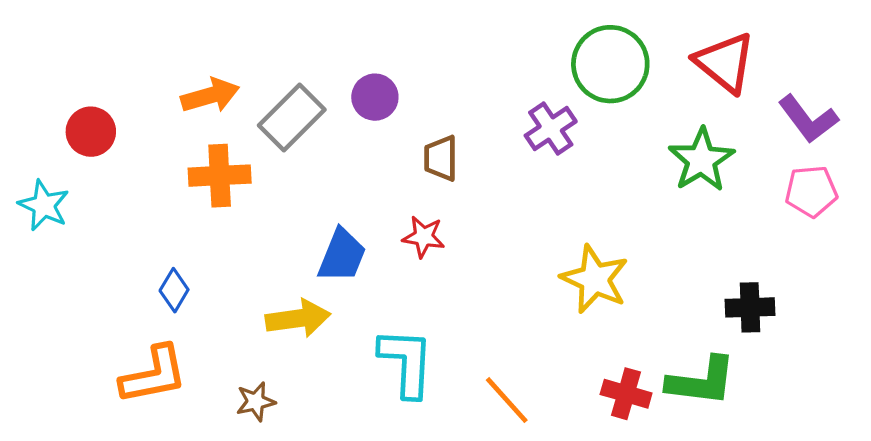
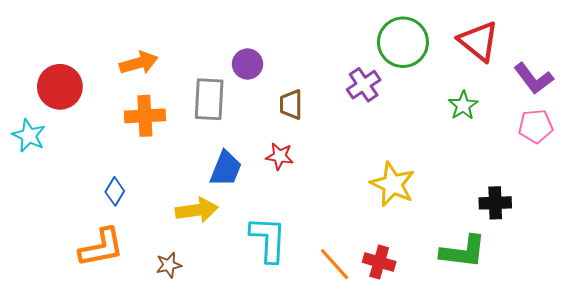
gray rectangle: (292, 117) -> (209, 99), moved, turned -42
red circle: (91, 132) -> (60, 87), size x1.4
green star: (701, 160) -> (463, 105), size x0.7
red cross: (626, 394) -> (379, 262), moved

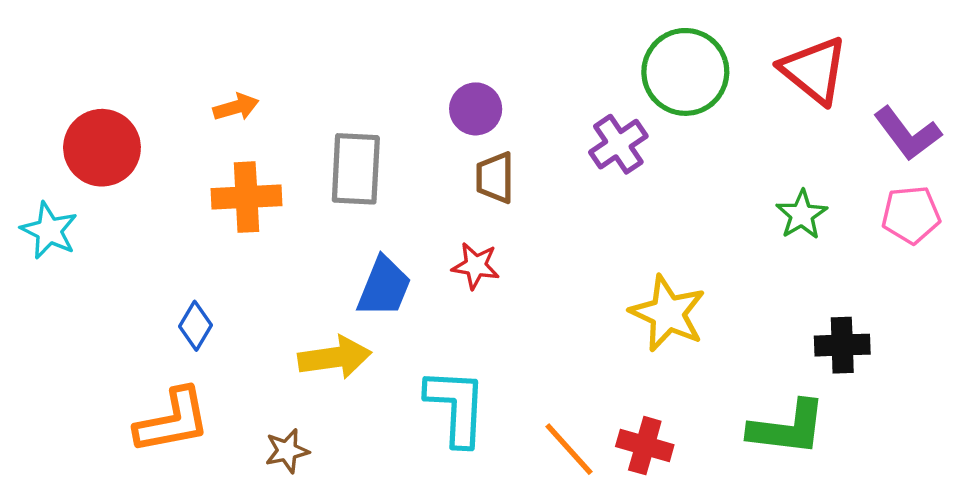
orange arrow: (139, 63) -> (236, 107), size x0.7
purple circle: (248, 64) -> (476, 109), moved
green star: (463, 105) -> (802, 215), moved

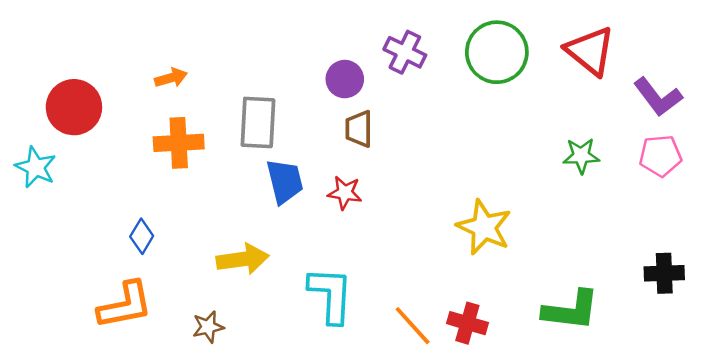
purple cross: (618, 144) -> (405, 52), moved, turned -30
green star: (802, 215) -> (581, 156), turned 30
blue trapezoid: (384, 287) -> (285, 181), moved, turned -36
black cross: (842, 345) -> (664, 273), moved

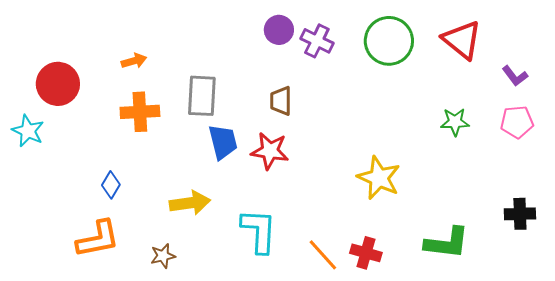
purple circle: (345, 79) -> (279, 30), moved
purple L-shape: (658, 97) -> (515, 76), size x0.7
red star: (345, 193) -> (270, 151), size x1.4

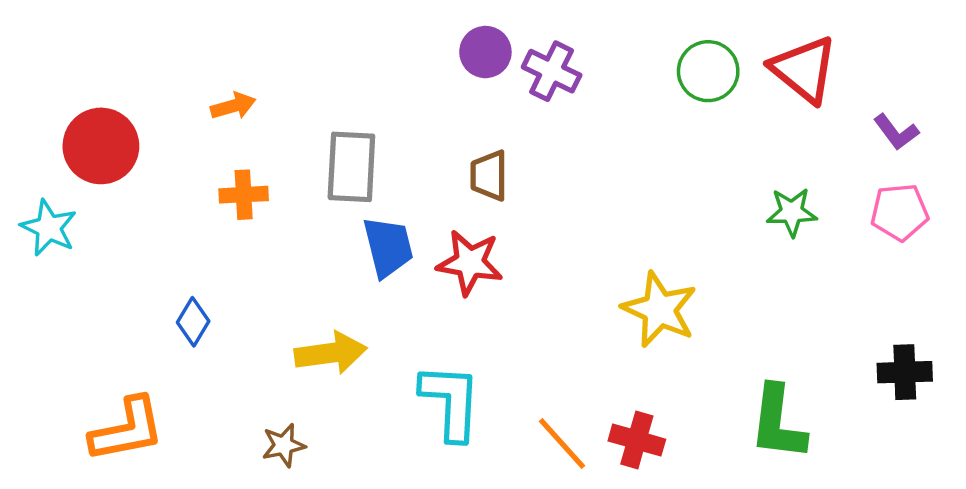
green circle: (389, 41) -> (708, 71), moved, size x0.7
orange cross: (140, 112) -> (244, 195), size x0.7
orange L-shape: (98, 239) -> (127, 430), moved
green L-shape: (447, 243) -> (778, 423), turned 90

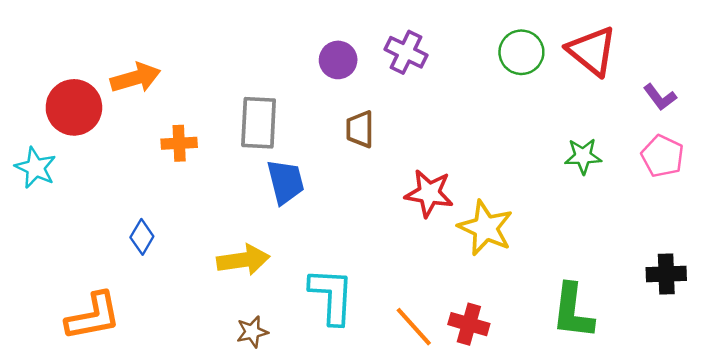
purple circle: (485, 52) -> (338, 60), moved
orange arrow: (233, 106) -> (136, 78), moved, size x1.5
pink pentagon: (900, 212) -> (662, 156), turned 30
red star: (470, 263) -> (429, 193), moved
brown star: (284, 445) -> (252, 332), moved

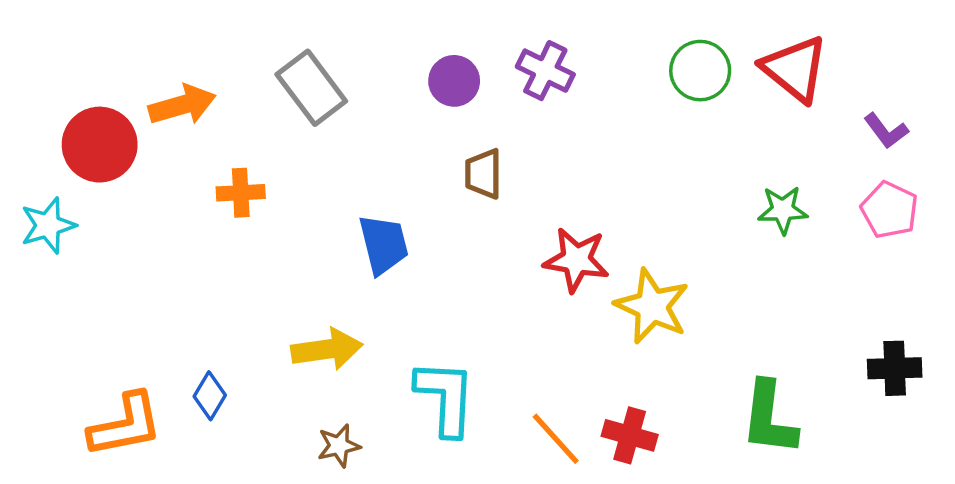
gray rectangle: (259, 123) -> (311, 88), moved, turned -40
cyan star: (36, 168) -> (48, 225), turned 30
blue diamond: (142, 237) -> (210, 396), moved

